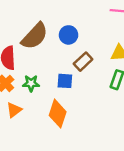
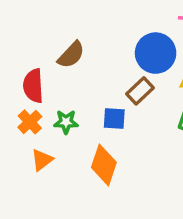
blue circle: (69, 35) -> (156, 53), moved, size x1.5
brown semicircle: (35, 36) -> (71, 55), size x0.7

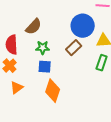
blue square: (114, 118) -> (45, 67), moved
green star: (66, 122) -> (43, 48), moved

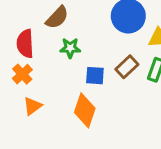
brown rectangle: (74, 48) -> (127, 67), moved
blue square: (45, 67) -> (95, 76), moved

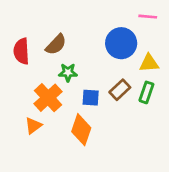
red semicircle: (25, 44) -> (21, 51), moved
orange cross: (22, 74) -> (48, 98), moved, size x1.5

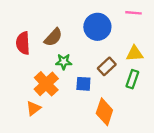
blue circle: (121, 43) -> (97, 27), moved
brown rectangle: (120, 90) -> (107, 66), moved
orange diamond: (81, 130) -> (104, 112), moved

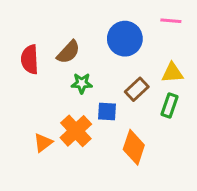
orange cross: (46, 84) -> (76, 131), moved

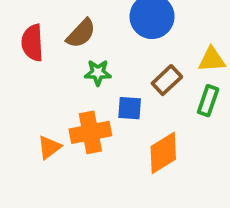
orange cross: (76, 131) -> (90, 132), turned 32
orange diamond: (134, 147) -> (163, 153), turned 40

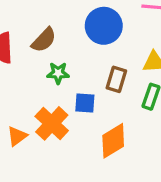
brown rectangle: (167, 80) -> (116, 79), turned -30
orange cross: (90, 132) -> (52, 123), turned -36

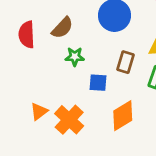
orange cross: (52, 123) -> (69, 120), moved

